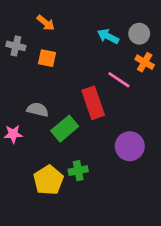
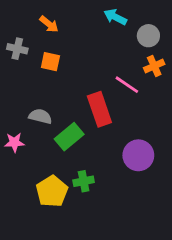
cyan arrow: (108, 36) -> (115, 17), moved
orange cross: (145, 62) -> (154, 66), turned 36

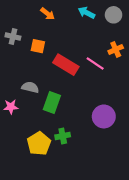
orange arrow: (49, 24) -> (48, 14), moved
gray circle: (148, 36) -> (114, 15), moved
red rectangle: (99, 109) -> (66, 65), moved, turned -40
green rectangle: (69, 137) -> (52, 102), turned -30

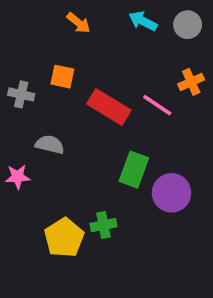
gray cross: (13, 36) -> (21, 94), moved
green rectangle: (52, 102) -> (134, 170), moved

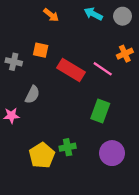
gray semicircle: (50, 145) -> (32, 95), turned 102
green rectangle: (134, 170) -> (100, 111), moved
purple circle: (171, 193) -> (112, 153), moved

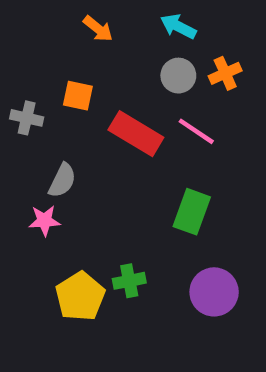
gray circle: (123, 16) -> (178, 76), moved
orange cross: (125, 54) -> (225, 73), moved
pink star: (11, 116) -> (44, 221), moved

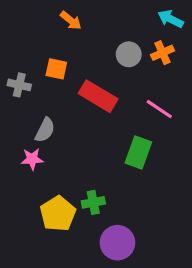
cyan arrow: (178, 26) -> (171, 19), moved
pink line: (196, 131) -> (159, 109), moved
purple circle: (214, 292) -> (117, 243), moved

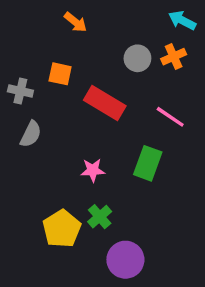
gray semicircle: (45, 130) -> (31, 134), moved
pink star: (32, 159) -> (93, 170), moved
green cross: (93, 202) -> (100, 217), turned -30

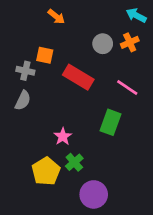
gray cross: (20, 91) -> (25, 71), moved
pink star: (93, 170) -> (63, 136), moved, turned -30

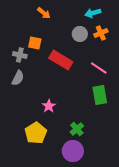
cyan arrow: (136, 15) -> (93, 13), moved, turned -42
green rectangle: (110, 122) -> (100, 95), moved, turned -30
green cross: (74, 162) -> (77, 129), moved

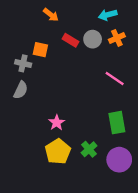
red rectangle: (61, 60) -> (71, 40), moved, size x0.6
green rectangle: (100, 95) -> (117, 123), moved
yellow pentagon: (36, 133) -> (58, 152), moved
purple circle: (73, 151) -> (119, 160), moved

